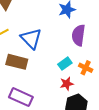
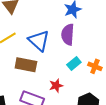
purple semicircle: (78, 35) -> (68, 35), moved
red star: (67, 84) -> (56, 86), moved

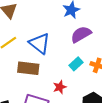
purple semicircle: (68, 35) -> (81, 34), moved, turned 60

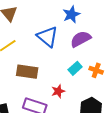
blue triangle: (40, 43) -> (47, 37), moved

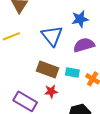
cyan rectangle: (75, 68) -> (72, 73), turned 40
brown rectangle: (27, 72) -> (47, 70), moved

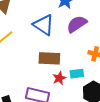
cyan rectangle: (72, 73) -> (77, 74), moved

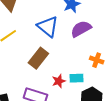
brown rectangle: (49, 58) -> (38, 58), moved, turned -60

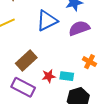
blue triangle: (48, 27) -> (47, 21), turned 45
brown rectangle: (38, 58) -> (26, 60), moved

